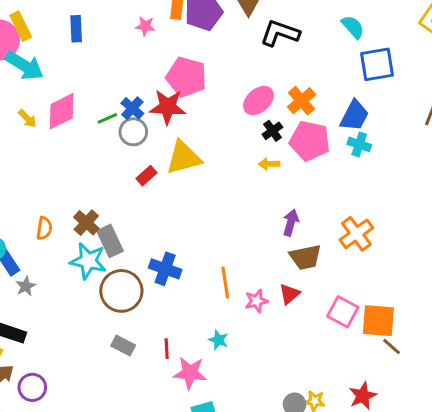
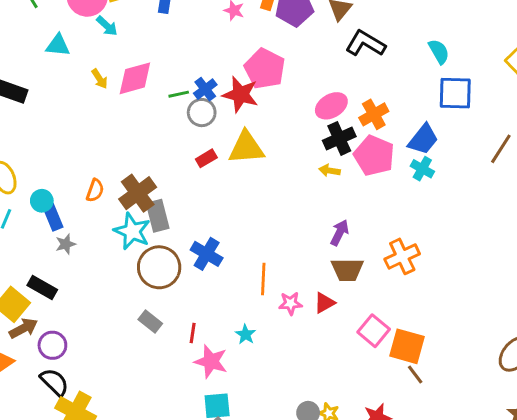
cyan arrow: (24, 66) -> (107, 26), size x0.6
black cross: (272, 131) -> (339, 138), size x1.5
brown cross: (86, 223) -> (138, 193), size x1.4

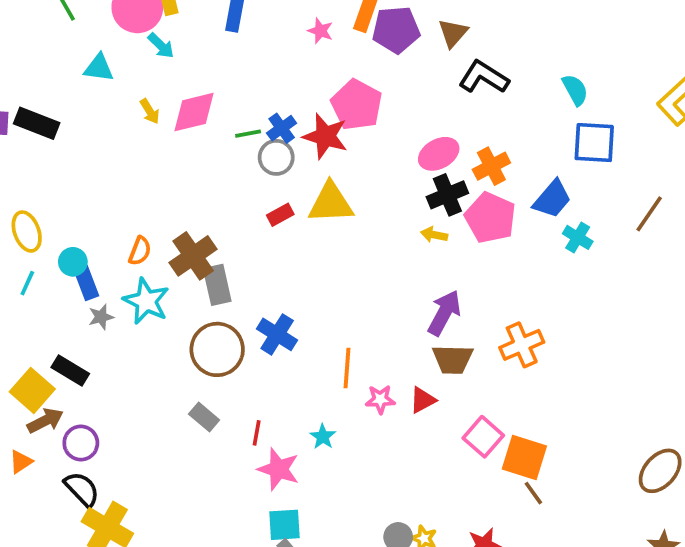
cyan cross: (422, 169) -> (578, 237), moved
cyan star: (132, 231) -> (146, 301), moved
purple arrow: (340, 233) -> (444, 313), size x1.4

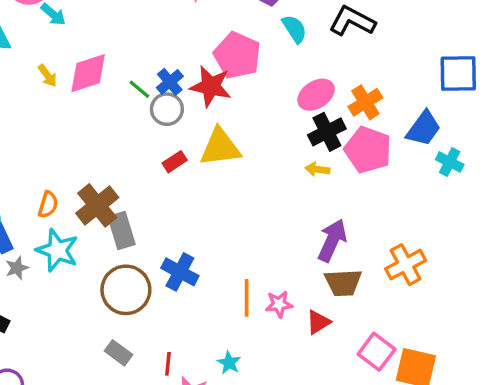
cyan semicircle: (575, 90) -> (295, 29), moved
green line: (248, 134) -> (139, 89), turned 55
pink star: (380, 399) -> (279, 304), moved

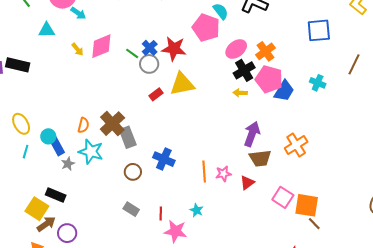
pink pentagon: (237, 55) -> (206, 28), moved
blue trapezoid: (424, 128) -> (284, 91), moved
brown circle: (126, 290) -> (133, 172), size x0.6

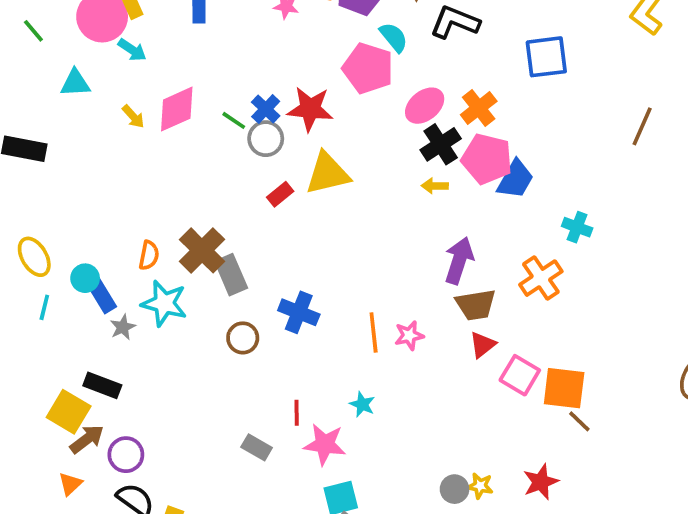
blue square: (319, 30) -> (546, 57), moved
cyan cross: (318, 83) -> (577, 227), moved
red triangle: (247, 183) -> (483, 345), moved
gray rectangle: (131, 209) -> (257, 447), moved

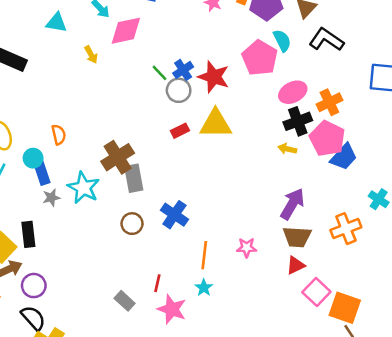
pink diamond: (177, 109) -> (126, 31), moved
orange semicircle: (149, 255) -> (59, 135), moved, turned -36
orange line: (374, 333) -> (204, 255), moved
black rectangle: (102, 385) -> (28, 234), turned 50

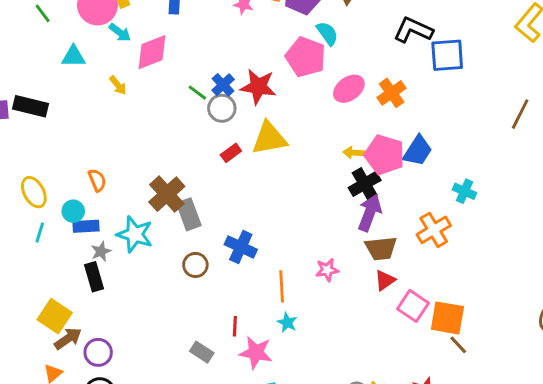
black L-shape: (326, 40) -> (413, 30), moved
black cross: (298, 121) -> (365, 184), moved
pink pentagon: (327, 138) -> (384, 155), moved
blue rectangle: (42, 173) -> (86, 226), turned -65
black rectangle: (28, 234) -> (94, 277), moved

